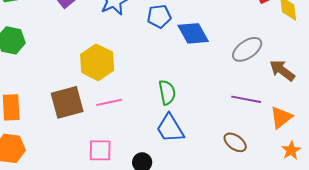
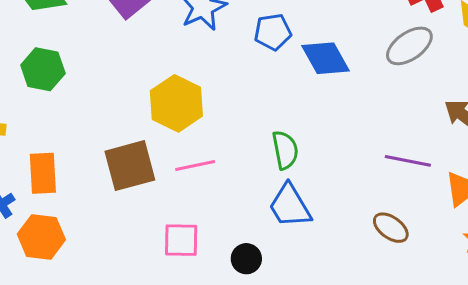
gray ellipse: (247, 49) -> (409, 46), moved

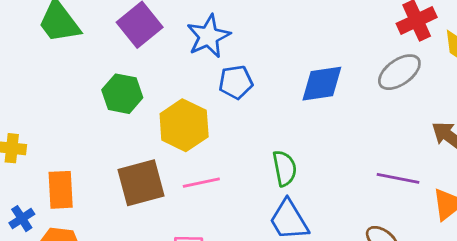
blue pentagon: (273, 32) -> (236, 82), moved
blue diamond: (326, 58) -> (322, 84), turned -69
green hexagon: (43, 69) -> (122, 94), moved

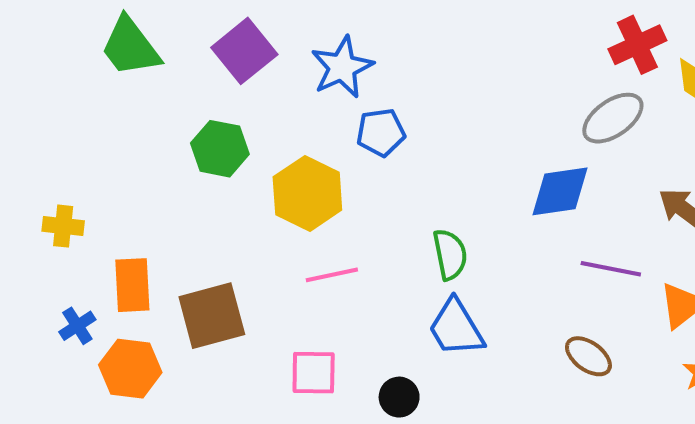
blue diamond: (322, 84) -> (560, 191), moved
brown square: (141, 183) -> (212, 316), moved

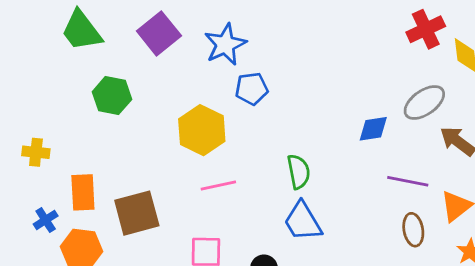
gray ellipse: (613, 118) -> (424, 103), moved
green hexagon: (220, 149) -> (112, 96), moved
blue diamond: (560, 191) -> (373, 129), size x0.7
brown ellipse: (588, 356) -> (413, 230), moved, turned 44

